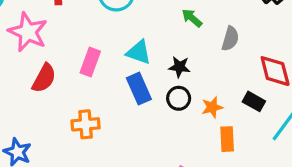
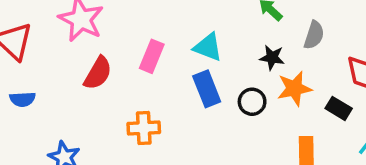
black star: (179, 67) -> (272, 58), moved
orange star: (212, 107) -> (294, 89), moved, size x1.4

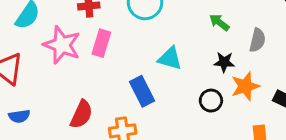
pink rectangle: (152, 56) -> (101, 43), moved
red semicircle: (98, 73) -> (81, 114), moved
blue rectangle: (207, 89) -> (142, 91), moved

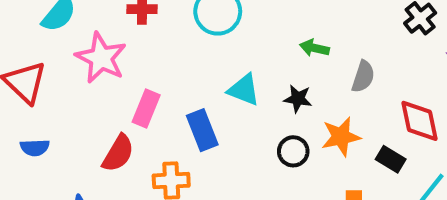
green arrow: (219, 22) -> (314, 48), turned -30
pink rectangle: (101, 43) -> (146, 109), moved
black star: (224, 62) -> (298, 99), moved

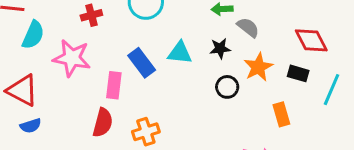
gray semicircle: (363, 77) -> (248, 27), moved, turned -55
blue rectangle: (202, 130) -> (142, 63), moved
blue semicircle: (35, 148) -> (31, 126), moved

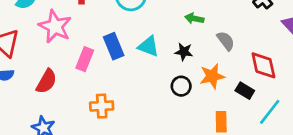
gray semicircle: (248, 27) -> (226, 41), moved
red semicircle: (103, 123) -> (47, 81), moved

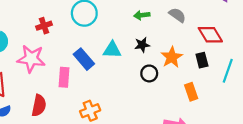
gray semicircle: (226, 41) -> (177, 15), moved
black rectangle: (245, 91) -> (202, 60), turned 63

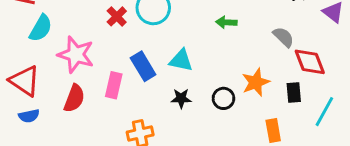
gray semicircle: (177, 15) -> (283, 37), moved
red cross: (44, 26) -> (117, 16), moved, turned -35
black star: (142, 45) -> (181, 98), moved
red semicircle: (39, 105) -> (74, 98), moved

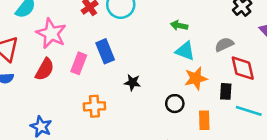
gray semicircle: (283, 37) -> (224, 45), turned -78
cyan triangle: (181, 60) -> (185, 51), moved
black circle: (223, 98) -> (175, 104), moved
cyan line: (324, 112) -> (249, 111), turned 70

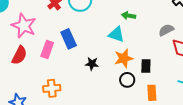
cyan triangle: (185, 51) -> (116, 34), moved
orange star: (196, 78) -> (124, 58), moved
black rectangle: (226, 91) -> (146, 66), moved
orange cross: (94, 106) -> (52, 88), moved

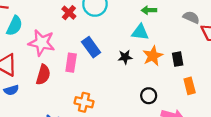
gray semicircle: (166, 30) -> (191, 17), turned 63
black star: (92, 64) -> (125, 57), moved
black circle: (127, 80) -> (149, 96), moved
orange cross: (52, 88) -> (84, 102), turned 30

